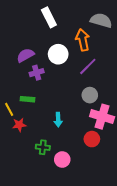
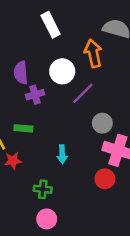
purple semicircle: (25, 55) -> (21, 73), turned -66
purple line: (88, 66) -> (83, 93), moved
pink circle: (62, 160) -> (47, 219), moved

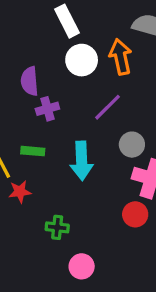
white circle: (62, 71) -> (82, 60), moved
cyan arrow: (62, 154) -> (82, 161), moved, size x1.6
pink circle: (47, 219) -> (82, 266), moved

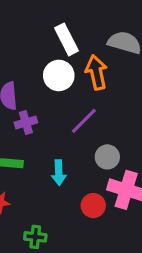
white rectangle: (67, 21) -> (67, 39), moved
cyan arrow: (82, 161) -> (59, 173), size x0.7
red circle: (135, 214) -> (93, 206), moved

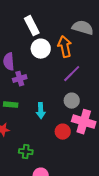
white rectangle: (67, 39) -> (32, 26), moved
purple line: (84, 121) -> (72, 74), moved

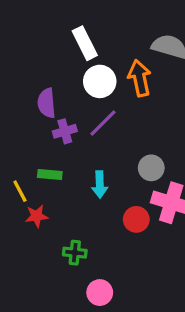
purple line: (72, 74) -> (103, 123), moved

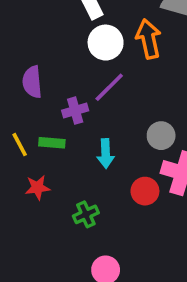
purple semicircle: (47, 103) -> (32, 82), moved
purple cross: (65, 131) -> (75, 111), moved
yellow line: (20, 191) -> (20, 145), moved
green cross: (75, 253) -> (86, 214), moved, turned -30

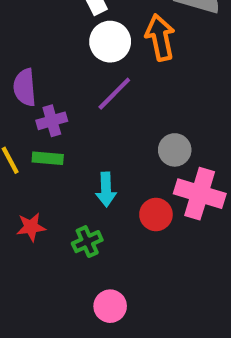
purple cross: (75, 111) -> (52, 121), moved
cyan arrow: (106, 154) -> (106, 189), moved
red star: (38, 188) -> (31, 227), moved

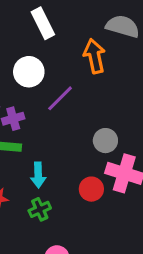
white circle: (110, 42) -> (29, 72), moved
cyan arrow: (106, 189) -> (38, 175), moved

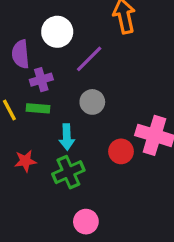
gray circle: (105, 141) -> (92, 102), moved
green cross: (40, 209) -> (68, 172), size x1.4

